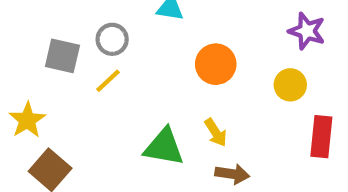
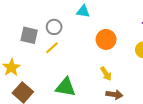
green triangle: (164, 147) -> (65, 87), moved

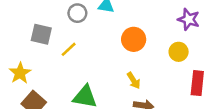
gray circle: (54, 27) -> (77, 13), moved

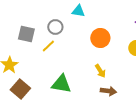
gray circle: (77, 13) -> (55, 27), moved

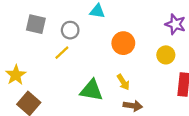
gray square: (26, 34) -> (36, 24), moved
green triangle: (61, 84) -> (91, 90), moved

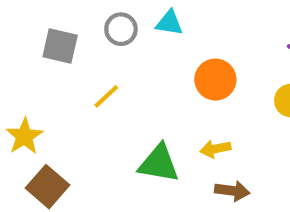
gray circle: (70, 30) -> (121, 29), moved
yellow arrow: (123, 82) -> (215, 149), turned 112

